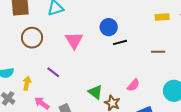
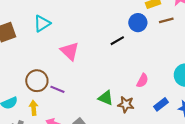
blue circle: (109, 27) -> (138, 23), moved
brown circle: (32, 38) -> (37, 81), moved
brown line: (158, 52) -> (166, 20), moved

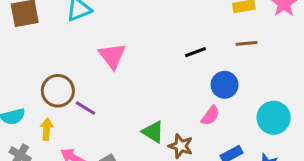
brown line: (166, 20) -> (247, 43), moved
blue circle: (138, 23) -> (225, 85), moved
black line: (117, 41) -> (196, 52), moved

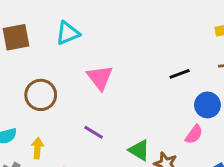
brown circle: (58, 91) -> (41, 95), moved
purple line: (85, 108) -> (94, 132), moved

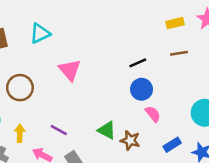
blue circle: (207, 105) -> (142, 89), moved
purple line: (94, 132) -> (59, 130), moved
pink semicircle: (194, 134) -> (153, 114), turned -72

